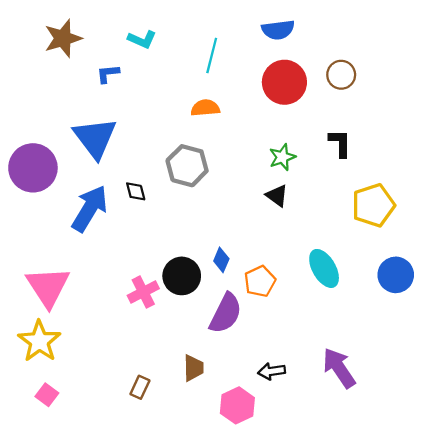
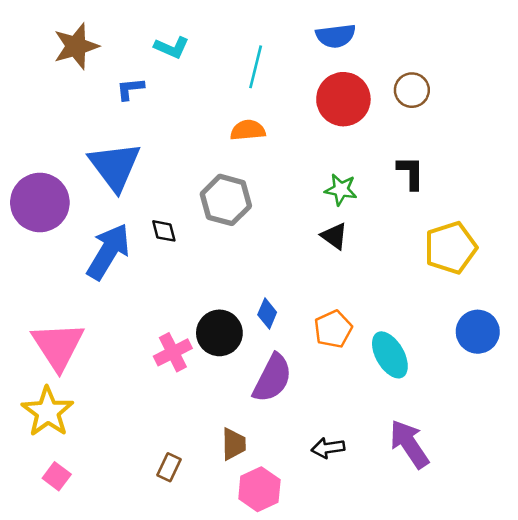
green star: (282, 157) -> (341, 190), turned 30
cyan ellipse: (324, 268) -> (390, 355), moved
orange pentagon: (260, 281) -> (333, 329), moved
pink hexagon: (237, 405) -> (259, 489), moved

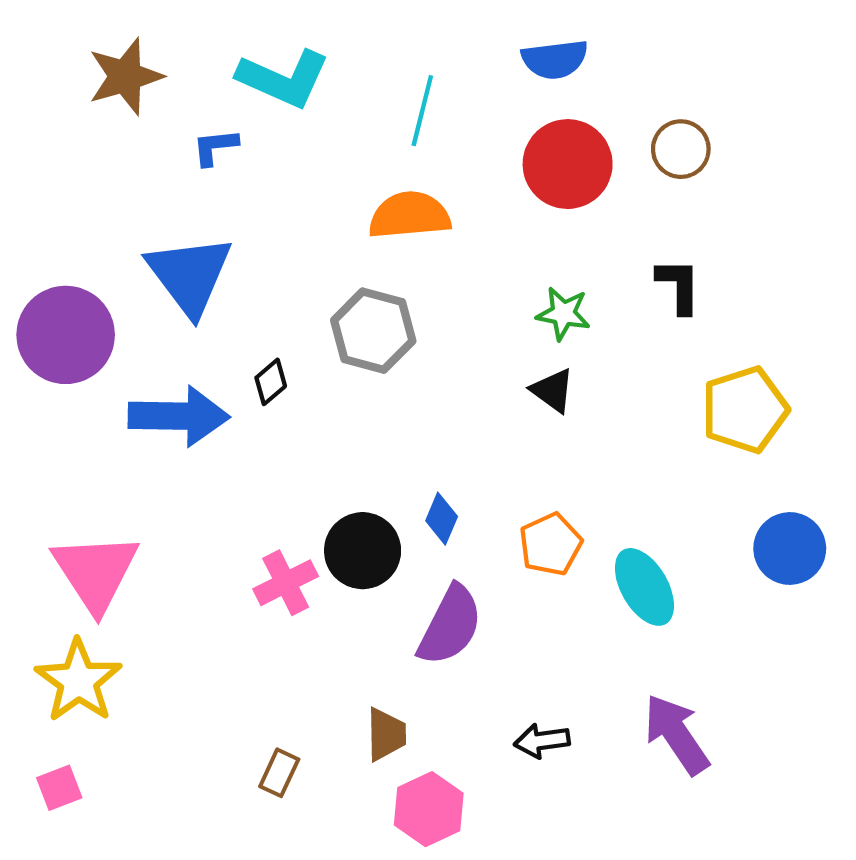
cyan L-shape: (172, 47) -> (283, 79), size x1.6
orange semicircle: (248, 130) -> (410, 215), size x1.4
black diamond: (164, 231) -> (271, 382), turned 64
blue arrow: (108, 252) -> (179, 416), turned 60
pink square: (57, 476) -> (59, 788), moved, turned 32

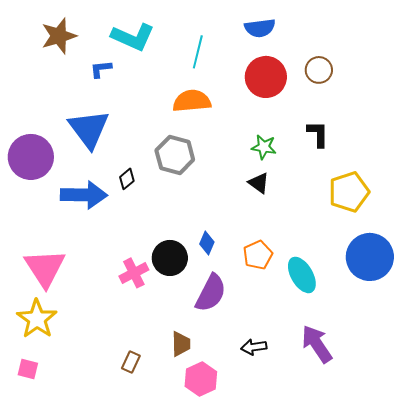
blue circle: (790, 549) -> (370, 257), size x1.4
pink square: (59, 788) -> (28, 369), turned 35

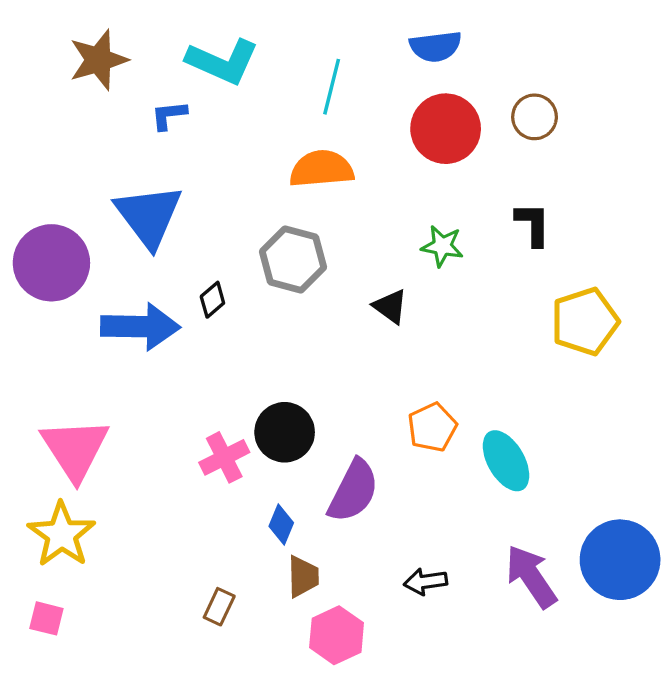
black triangle: (259, 183) -> (390, 306), moved
blue diamond: (207, 243) -> (281, 524), moved
blue circle: (370, 257) -> (620, 560), moved

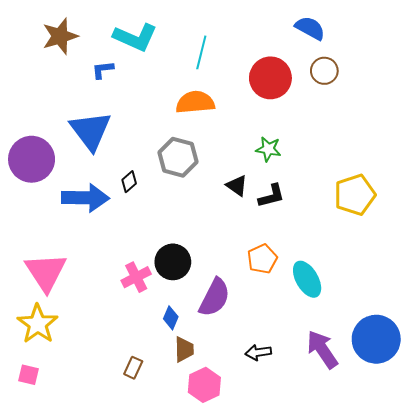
blue semicircle: (436, 46) -> (310, 28), moved, turned -144
black L-shape: (533, 224) -> (271, 196), moved, turned 76

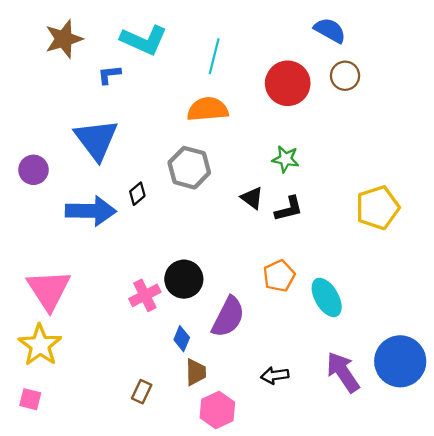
purple circle: (32, 159) -> (33, 170), size x0.6

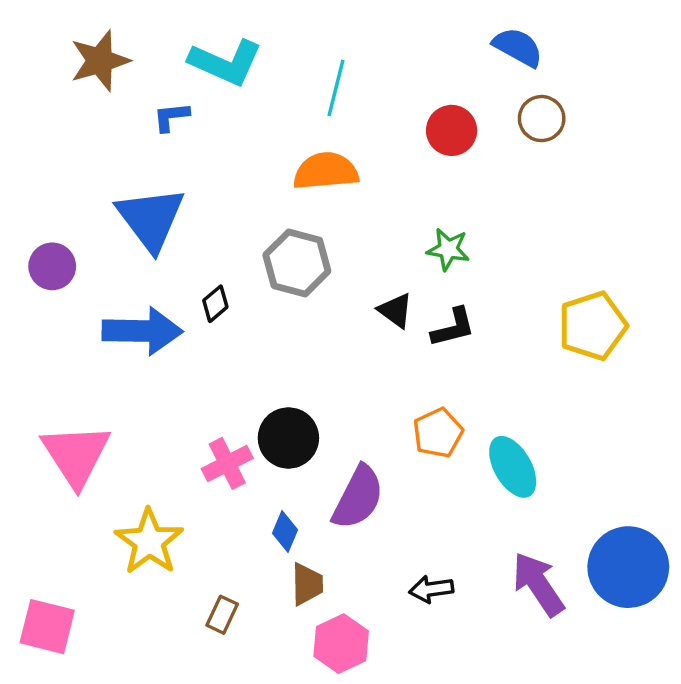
red circle: (288, 83) -> (452, 130), size x0.7
yellow star: (40, 345) -> (149, 542), moved
pink square: (30, 399) -> (47, 627), size x1.6

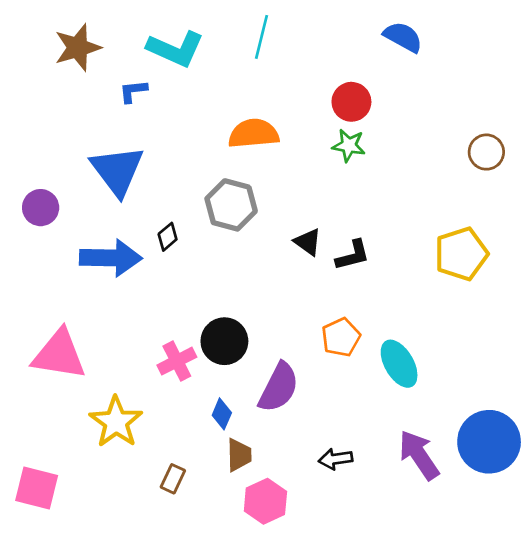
cyan line: (336, 88) -> (261, 37), moved
brown circle: (542, 119) -> (486, 152), moved
green star: (448, 249) -> (349, 145), moved
pink triangle: (76, 455) -> (59, 354), turned -48

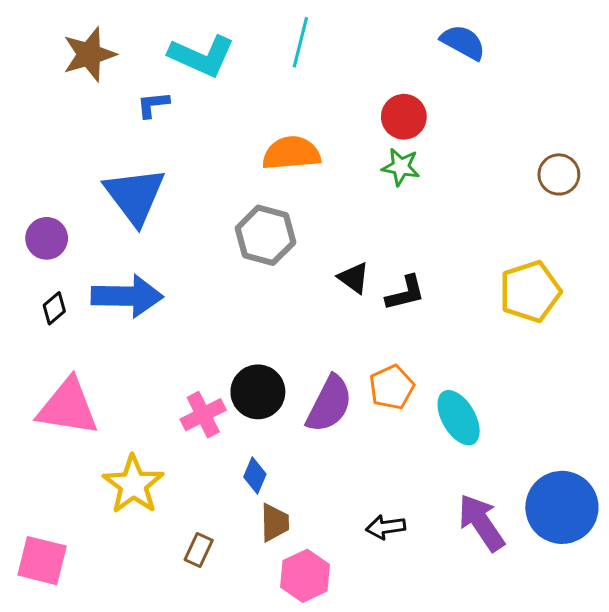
black diamond: (168, 237) -> (54, 308), moved
purple semicircle: (279, 388) -> (329, 404), moved

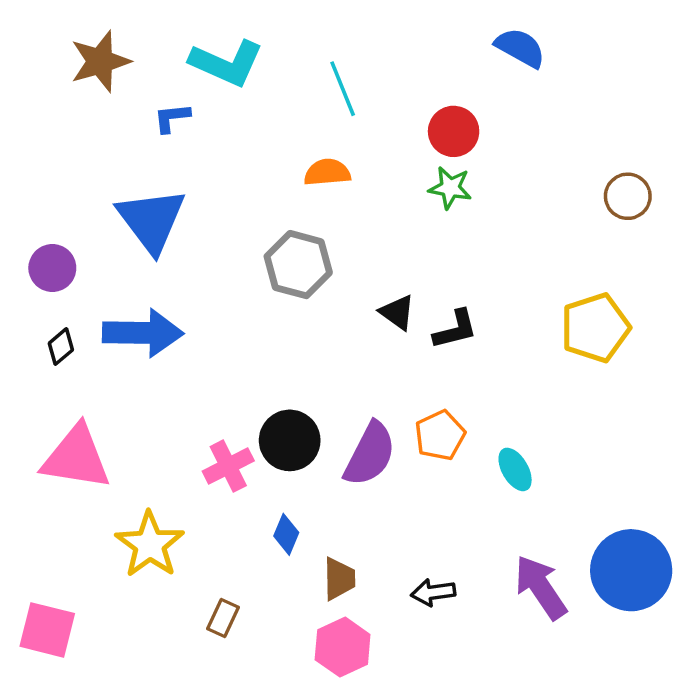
cyan line: (300, 42) -> (343, 89), moved, turned -36
orange semicircle: (291, 153) -> (327, 172), size x0.7
cyan ellipse: (459, 418) -> (515, 469), size x0.7
brown trapezoid: (275, 523) -> (339, 579), moved

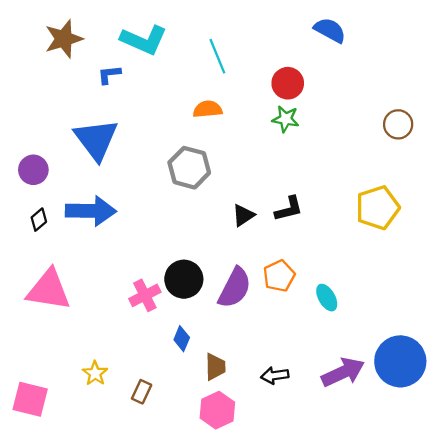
black triangle: (397, 312) -> (243, 215), moved, turned 50
yellow star: (150, 545) -> (95, 373), moved, size x0.6
purple arrow: (541, 587) -> (343, 372), turned 99

